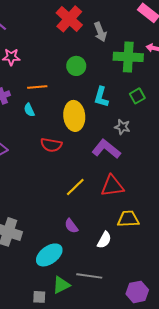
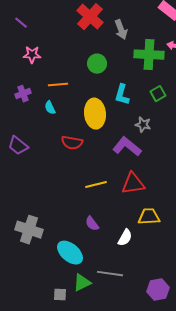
yellow line: (75, 187) -> (96, 185), turned 30
cyan ellipse: (49, 255) -> (70, 253), turned 76

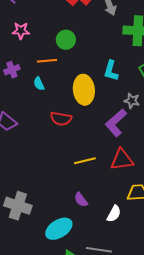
green circle: (97, 64) -> (66, 40), moved
purple L-shape: (127, 147) -> (116, 123), turned -80
cyan ellipse: (70, 253) -> (59, 229), turned -72

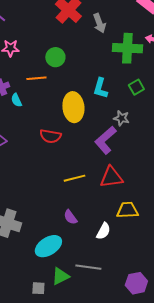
cyan semicircle: (39, 84) -> (16, 100), moved

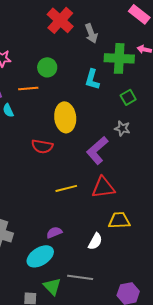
cyan L-shape: (100, 88) -> (92, 79), moved
gray star: (121, 118) -> (122, 128), moved
purple semicircle: (70, 217) -> (54, 232), moved, turned 105
green triangle: (60, 276) -> (52, 286), turned -48

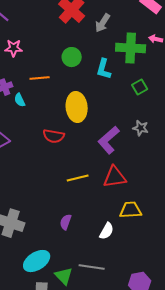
gray arrow: (91, 33) -> (103, 23), turned 54
green circle: (47, 67) -> (72, 57), moved
gray star: (122, 128) -> (141, 128), moved
purple semicircle: (54, 232) -> (66, 222), turned -49
cyan ellipse: (40, 256) -> (37, 261), moved

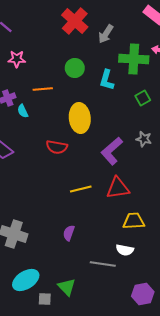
white semicircle: (107, 231) -> (125, 250), moved, turned 72
cyan ellipse: (37, 261) -> (26, 280), moved
gray line: (92, 267) -> (103, 264), moved

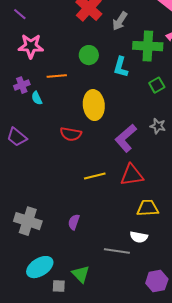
pink star: (17, 59) -> (31, 46), size x1.4
purple semicircle: (69, 233) -> (74, 222), moved

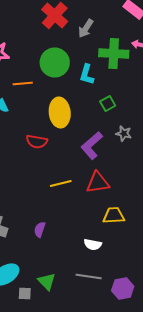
green circle: (89, 55) -> (55, 62), size x1.5
green square: (157, 85) -> (108, 104), moved
white semicircle: (139, 237) -> (93, 244), moved
gray line: (117, 251) -> (89, 276), moved

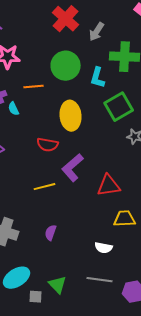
green square: (108, 104) -> (119, 107), size x1.8
purple L-shape: (92, 146) -> (73, 168), moved
yellow line: (61, 184) -> (45, 187), moved

